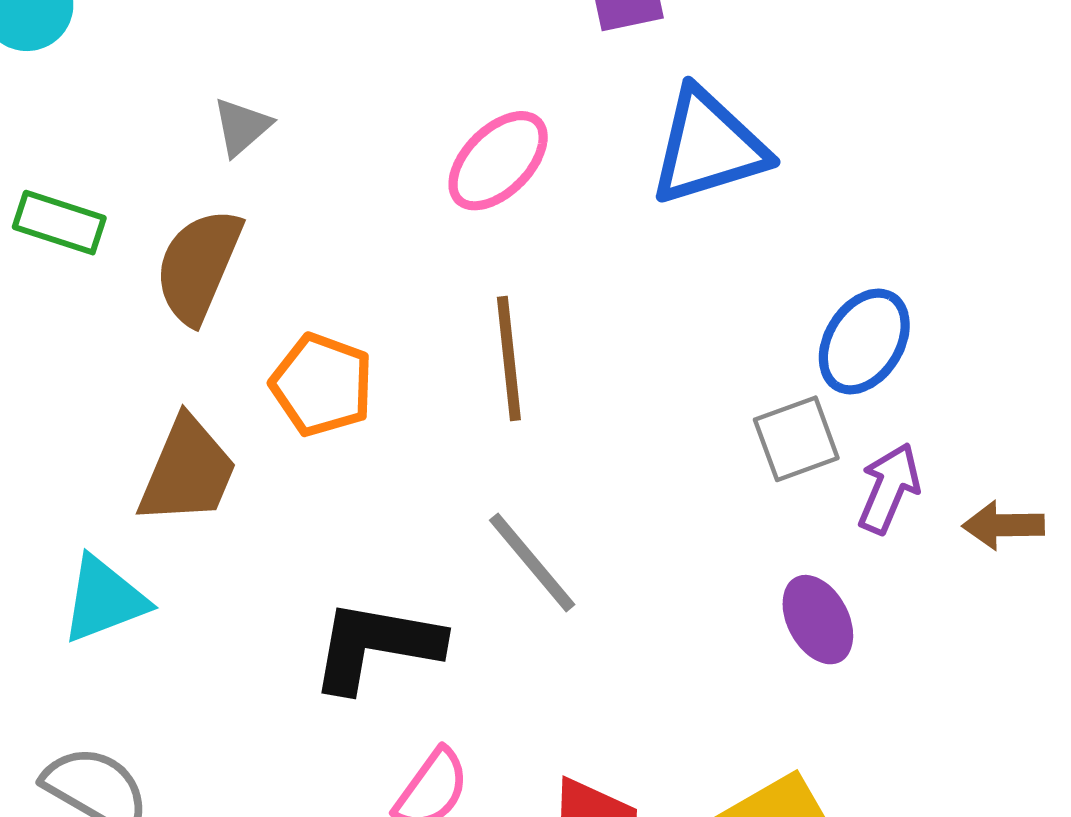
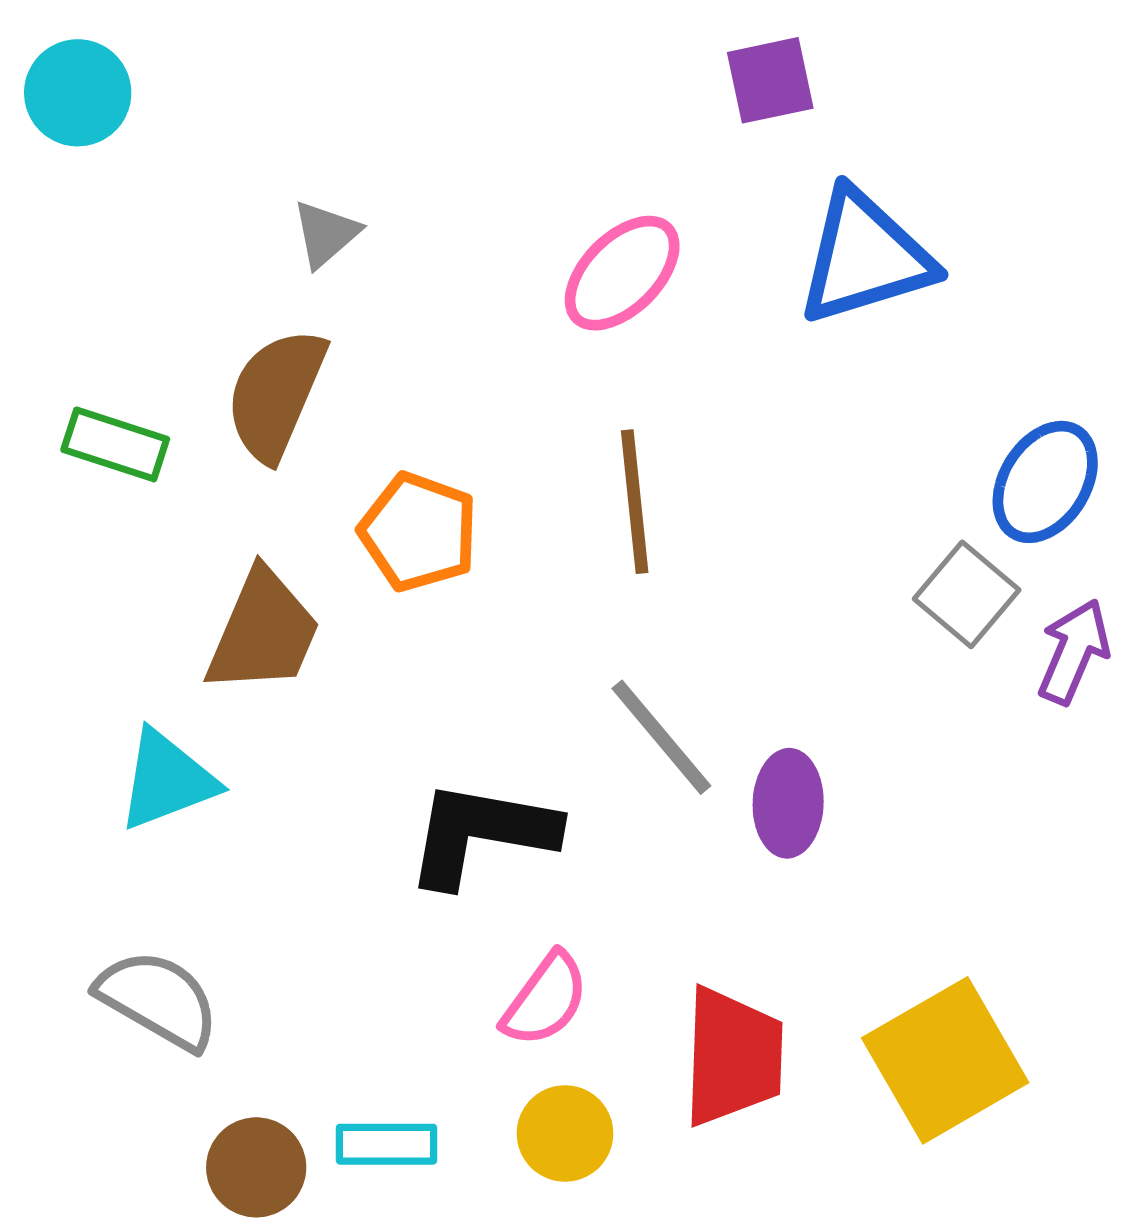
green rectangle: (59, 223) -> (115, 444), moved
gray square: (796, 439) -> (967, 594), turned -30
purple ellipse: (818, 620) -> (788, 803), moved, turned 30

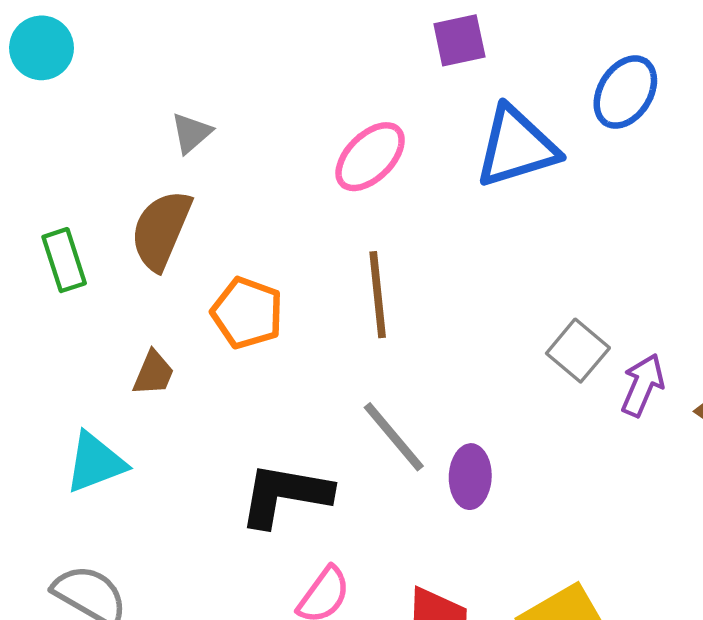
green rectangle: (115, 444) -> (64, 260), turned 54
blue ellipse: (1045, 482) -> (625, 92), moved
brown trapezoid: (263, 632) -> (154, 373), size x0.6

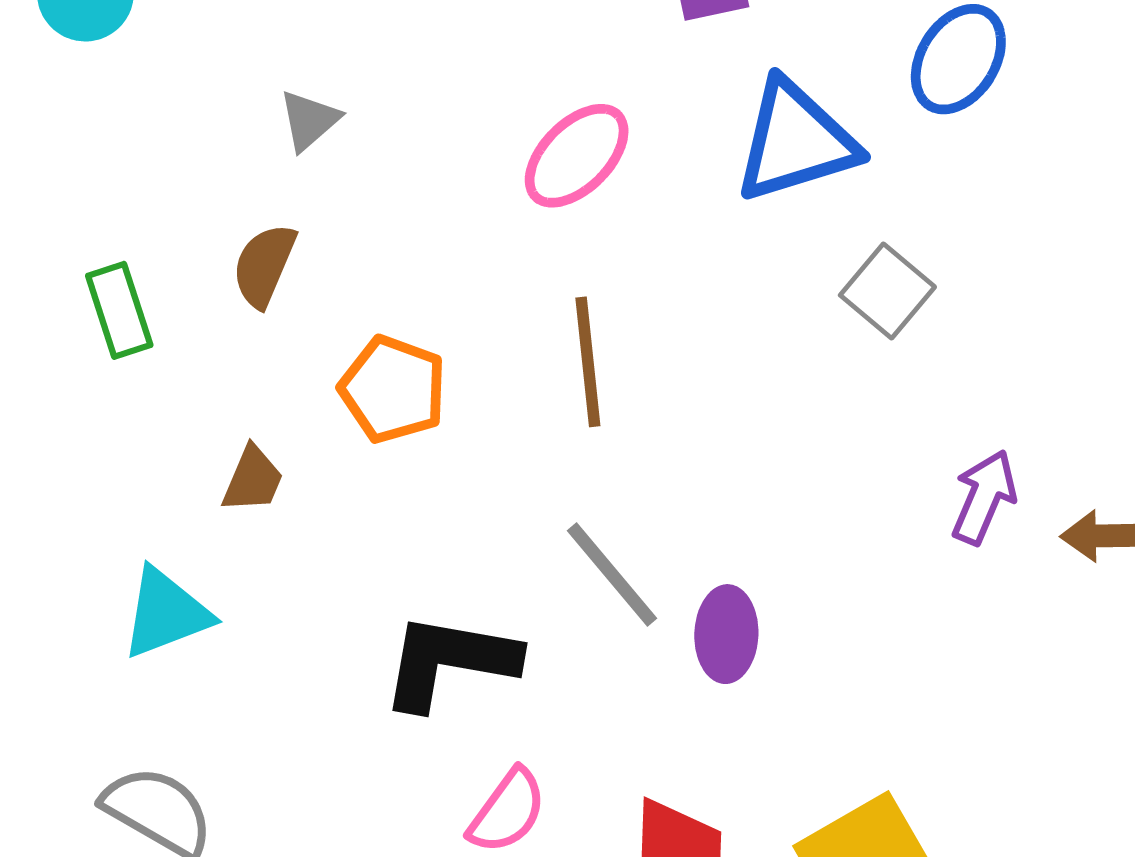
brown semicircle: (161, 230) -> (264, 265), size x0.7
gray square: (578, 351) -> (887, 291), moved

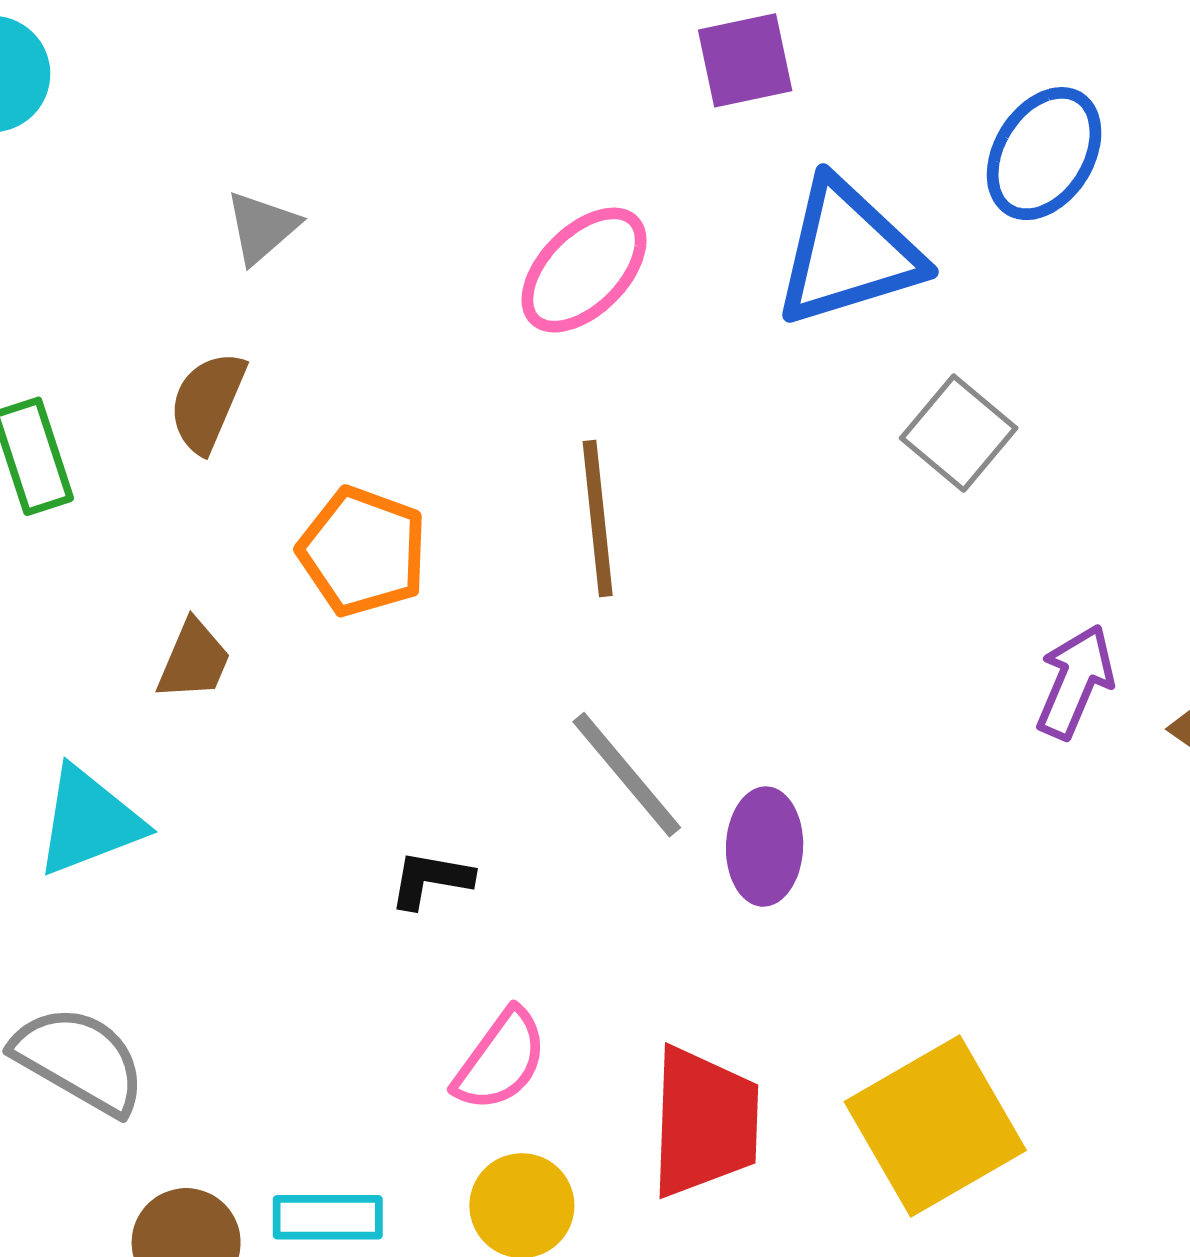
black L-shape: (449, 661) -> (431, 880), size x0.5

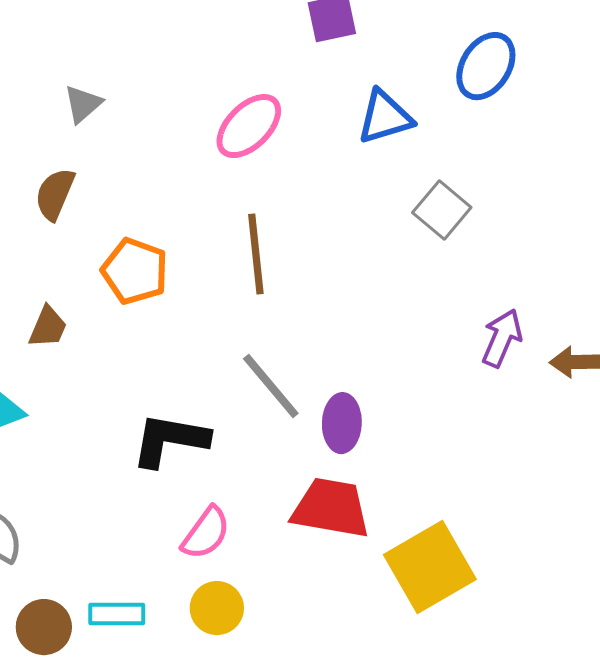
blue triangle: (848, 253) -> (385, 117), size x0.7
black L-shape: (431, 880) -> (170, 440), size x1.8
red trapezoid: (704, 1122) -> (331, 508), moved, turned -82

